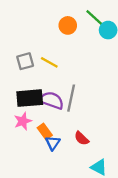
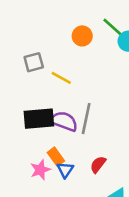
gray square: (25, 61) -> (34, 62), moved
pink star: (23, 121) -> (40, 170), moved
red semicircle: (82, 138) -> (98, 165), turned 84

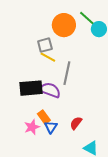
orange circle: (82, 36) -> (64, 25), size x1.5
gray square: (34, 62) -> (45, 45), moved
gray line: (86, 119) -> (67, 73), moved

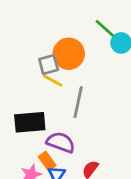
orange circle: (64, 25) -> (69, 54), moved
purple semicircle: (50, 90) -> (61, 142), moved

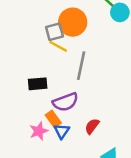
black rectangle: (30, 122) -> (38, 84), size x0.7
purple semicircle: (61, 142) -> (65, 102), turned 140

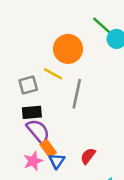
gray square: (54, 32) -> (28, 85), moved
purple semicircle: (65, 102) -> (38, 131), moved, turned -110

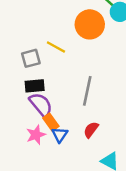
orange circle: (68, 49) -> (90, 24), moved
gray line: (77, 94) -> (87, 91), moved

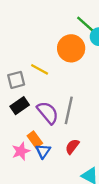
black rectangle: (35, 86) -> (20, 106), turned -30
purple semicircle: (41, 105) -> (48, 113), moved

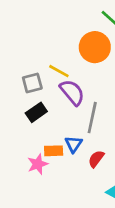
purple semicircle: (48, 113) -> (72, 92), moved
orange rectangle: (35, 140) -> (54, 151), turned -56
blue triangle: (43, 151) -> (74, 144), moved

